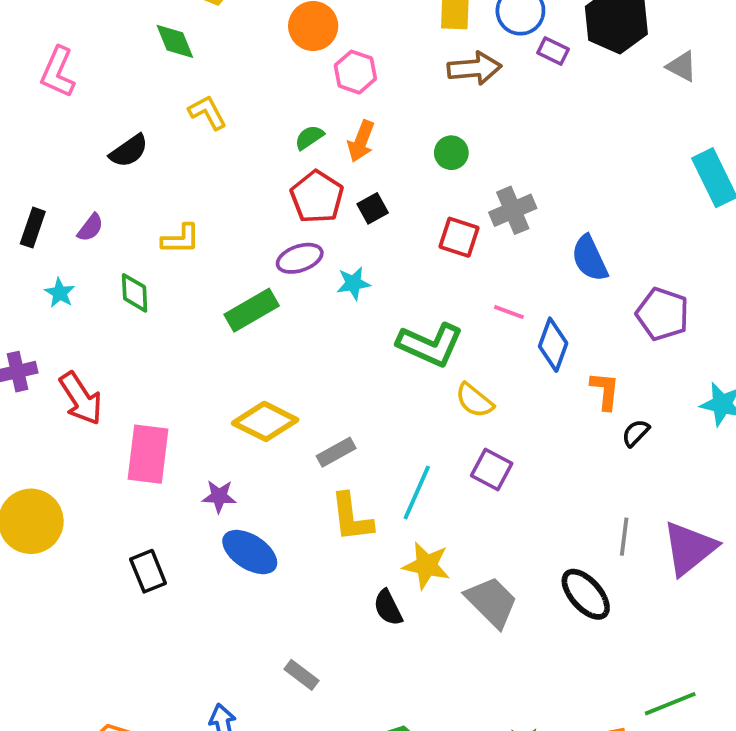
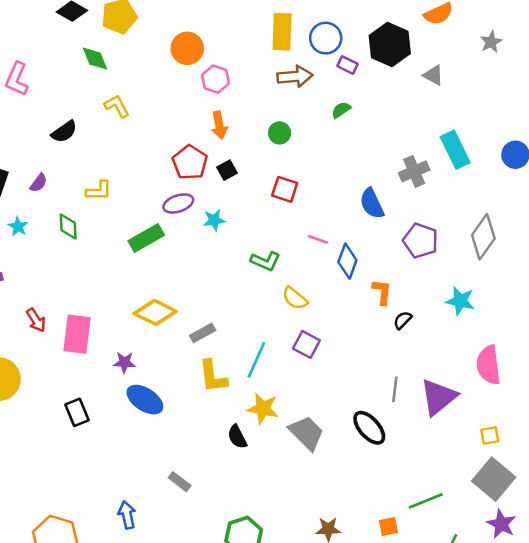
green semicircle: (309, 137) -> (341, 110), moved
orange arrow: (361, 141) -> (219, 125), turned -32
gray cross: (513, 210) -> (414, 171), moved
green L-shape: (430, 345) -> (265, 261), size x0.7
red arrow: (81, 398) -> (36, 320), moved, size x0.7

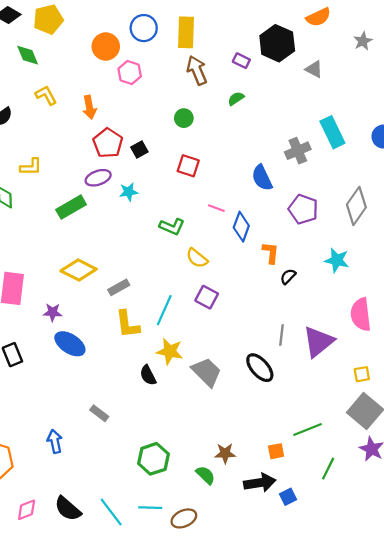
blue circle: (326, 38) -> (144, 28), moved
brown arrow: (295, 77) -> (197, 70), turned -108
orange arrow: (219, 125) -> (89, 107), moved

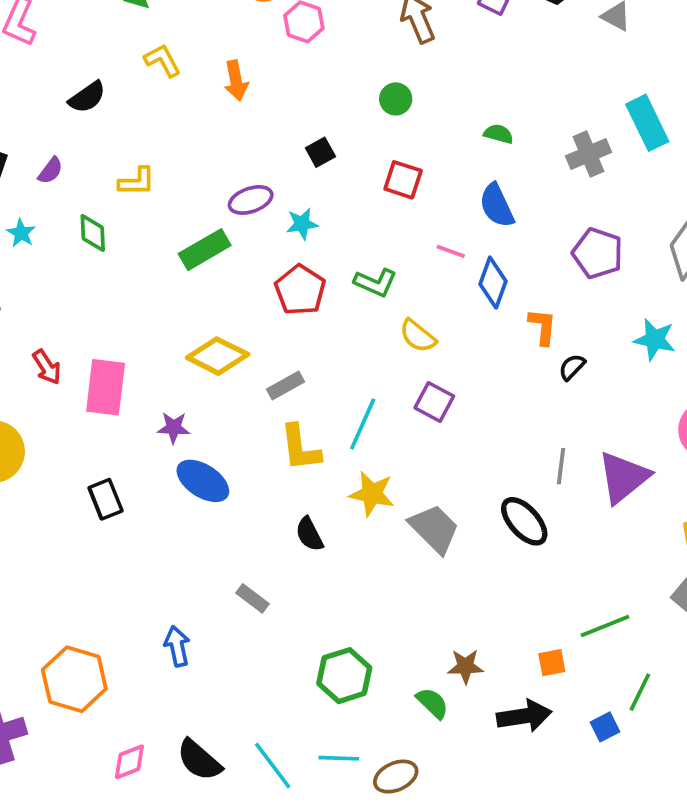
green semicircle: (236, 99) -> (499, 134), moved, turned 49
red pentagon: (108, 143) -> (300, 290), moved
blue semicircle: (262, 178) -> (497, 205), moved
black semicircle: (148, 375) -> (309, 534), moved
blue square: (288, 497) -> (605, 727), moved

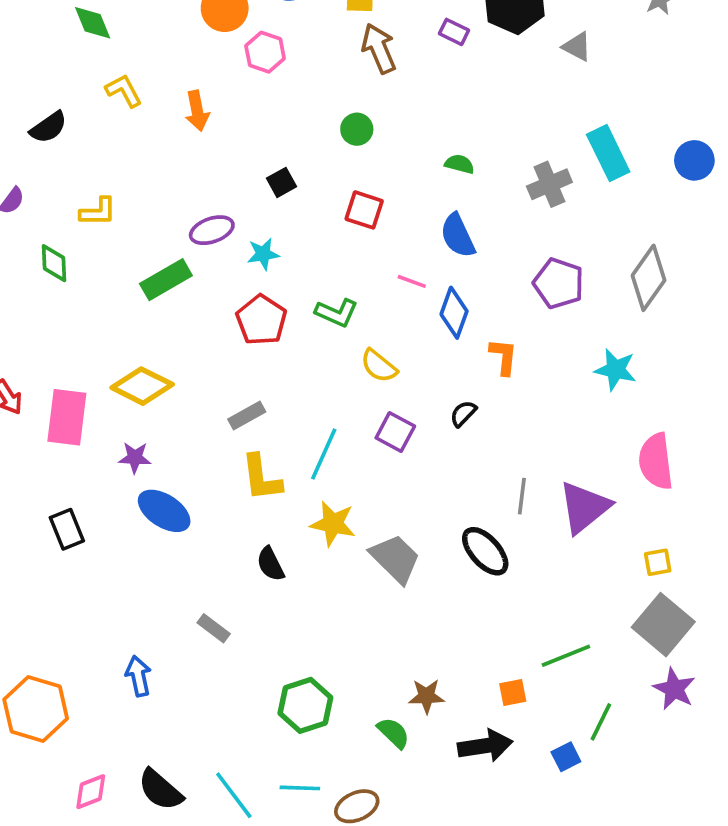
yellow diamond: (218, 356) -> (142, 386), moved
black semicircle: (572, 367) -> (463, 414), moved

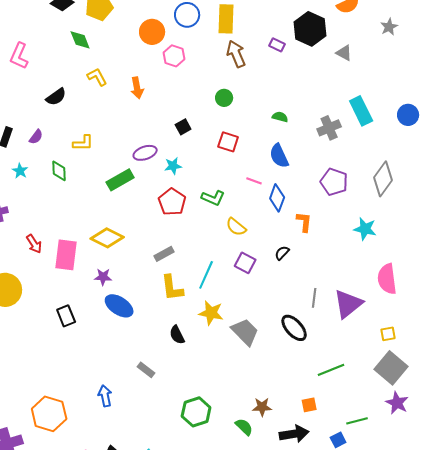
green line: (566, 656) -> (331, 370), moved
green line: (601, 722) -> (357, 421), turned 50

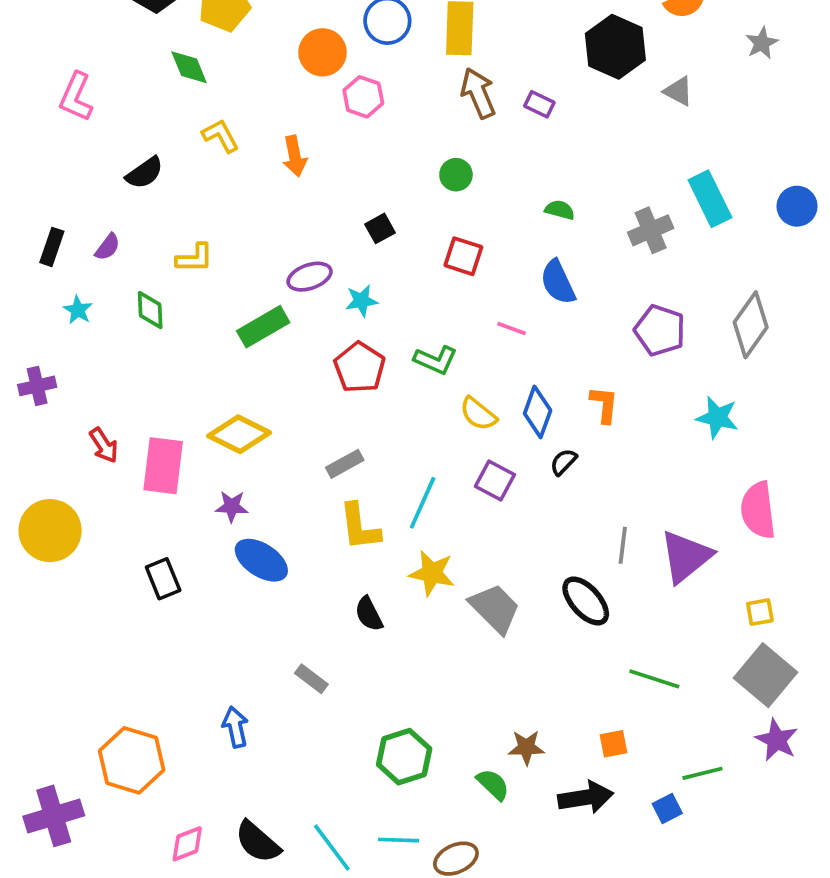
purple rectangle: (277, 45) -> (539, 104), moved
blue diamond: (277, 198) -> (538, 412), moved
green line: (331, 370) -> (654, 679), turned 40

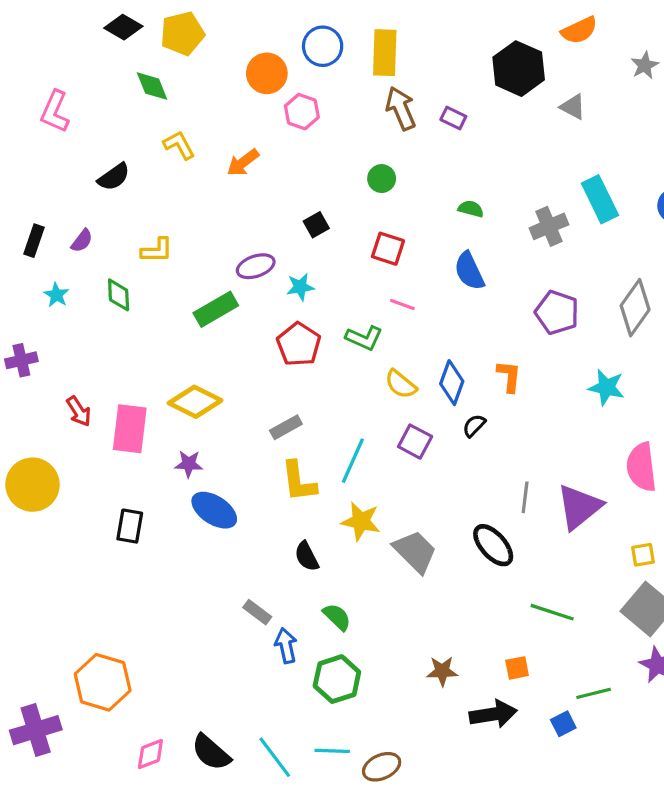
orange arrow: (295, 156) -> (243, 163), turned 64
pink line: (512, 329) -> (402, 304), moved
black rectangle: (163, 579) -> (130, 526), turned 32
blue arrow: (235, 727) -> (286, 646), moved
green semicircle: (493, 784) -> (337, 617), moved

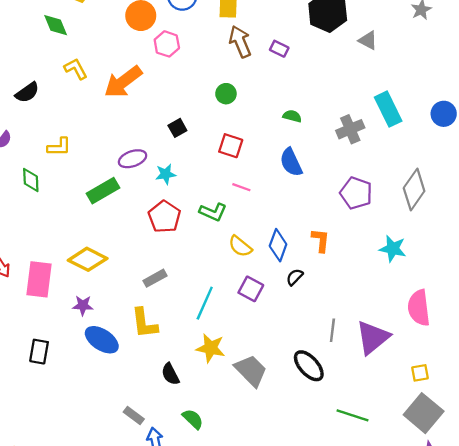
orange arrow: (243, 163) -> (123, 82), size x1.6
yellow L-shape: (299, 481) -> (144, 323), moved

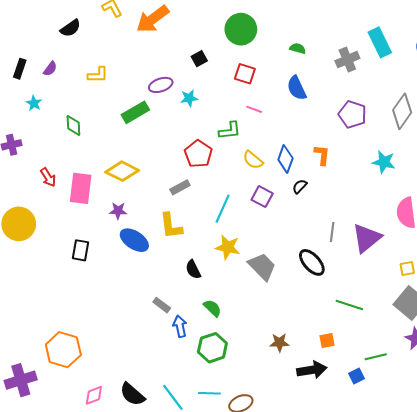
green circle: (226, 94) -> (241, 29), size x1.8
green diamond: (31, 180) -> (73, 126), moved
green L-shape: (213, 212) -> (230, 131), turned -30
red pentagon: (164, 217) -> (198, 154), moved

